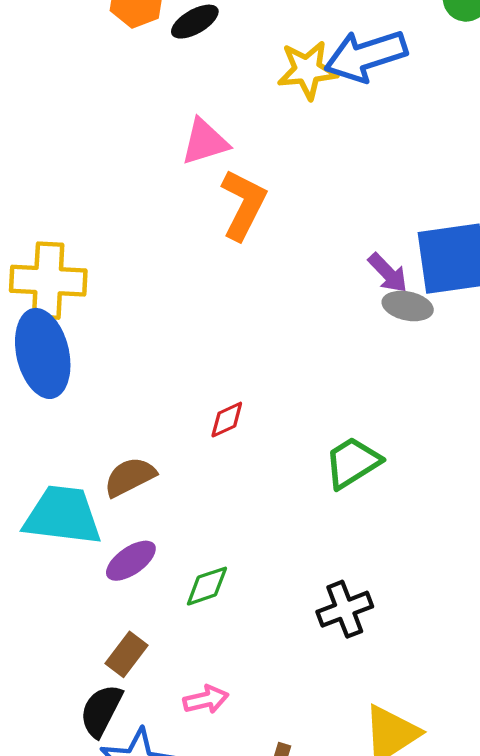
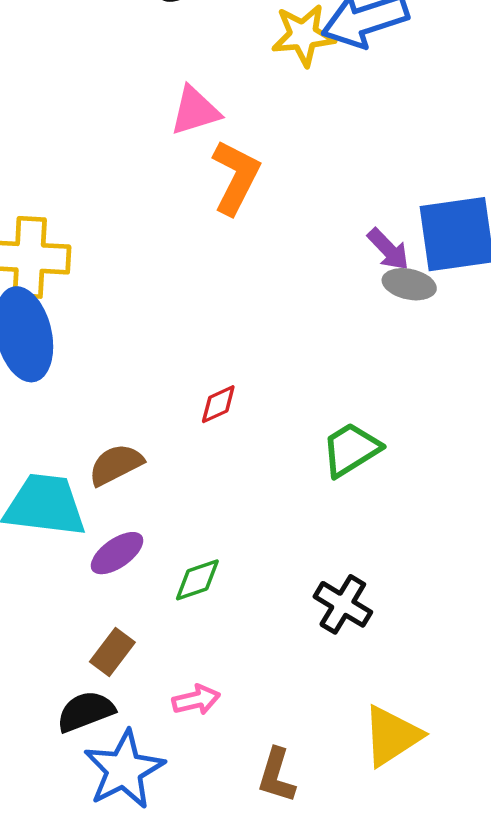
black cross: (345, 609) -> (343, 604), turned -38
black semicircle: (101, 711) -> (86, 711), turned 42

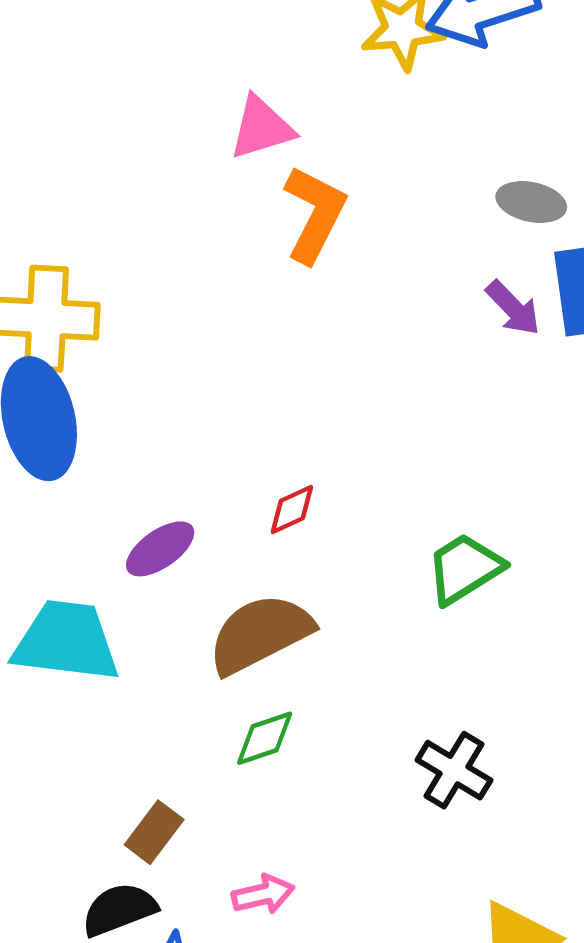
gray ellipse: (409, 284) -> (531, 202), moved
brown semicircle: (116, 465) -> (260, 634), moved, size x1.5
purple ellipse: (117, 553) -> (160, 549), moved

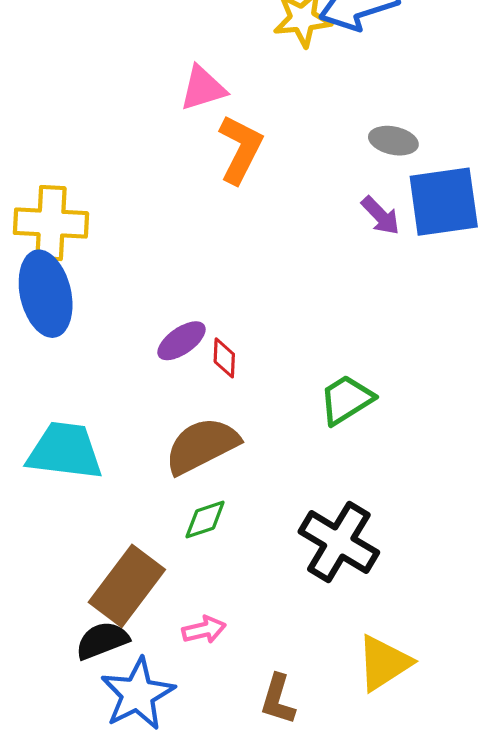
red diamond: (292, 510) -> (224, 358), turned -63
purple ellipse: (160, 549) -> (181, 341), moved
black cross: (454, 770) -> (339, 542), size x1.5
brown rectangle: (154, 832) -> (127, 586), size x1.8

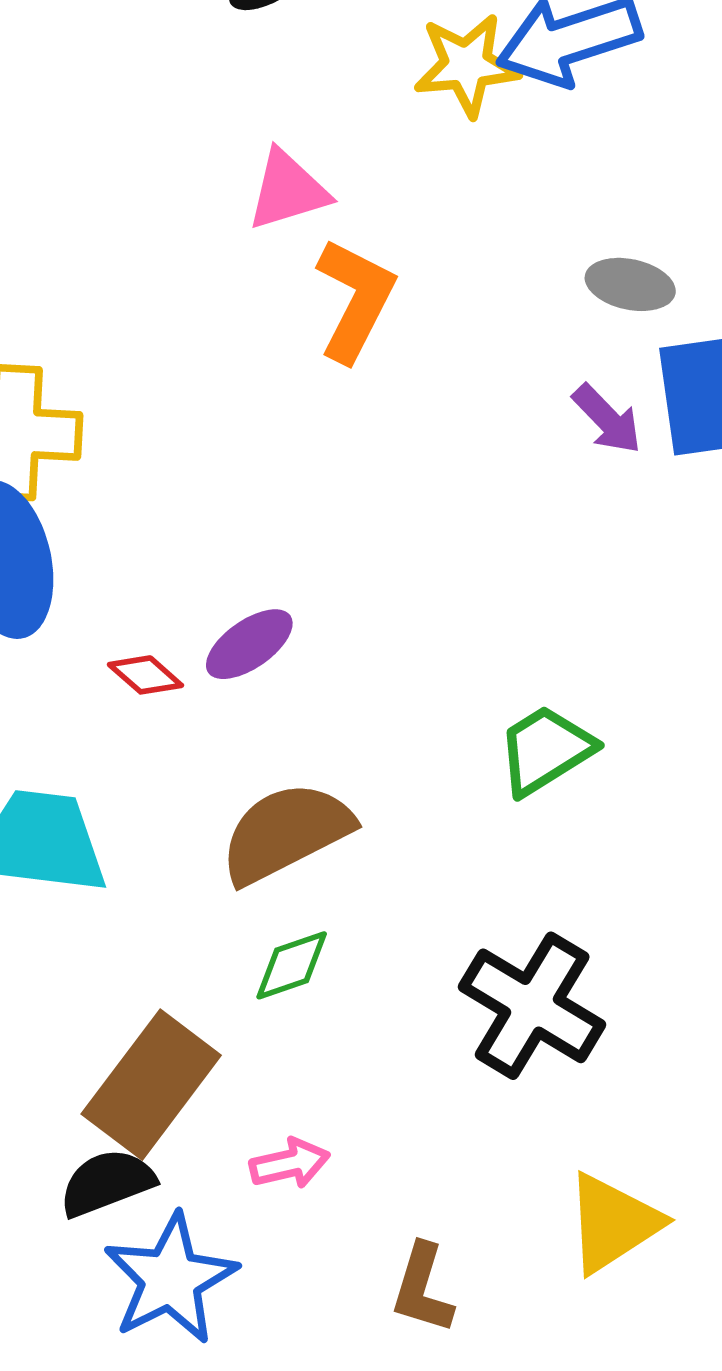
red diamond: (224, 358) -> (145, 675), moved, turned -51

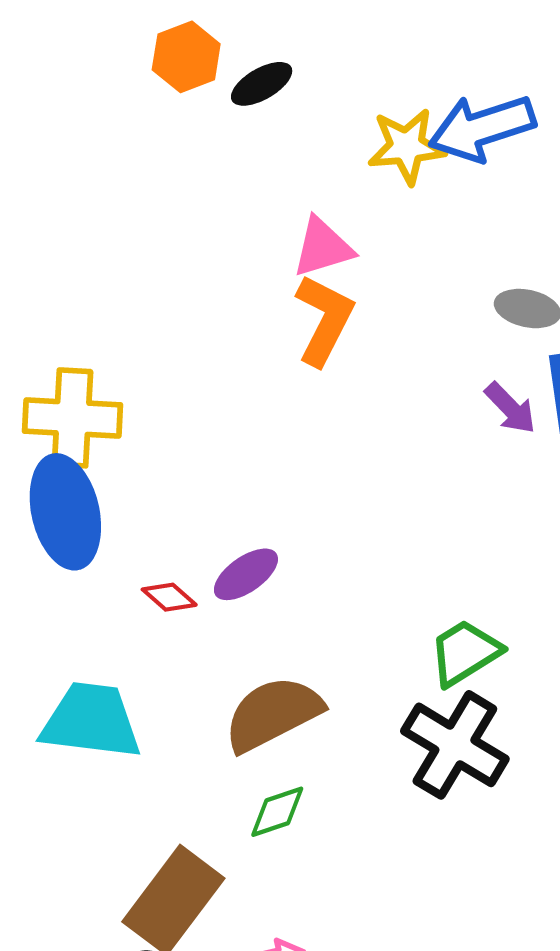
pink triangle: (288, 190) -> (323, 247), moved
black cross: (532, 1006) -> (455, 745), moved

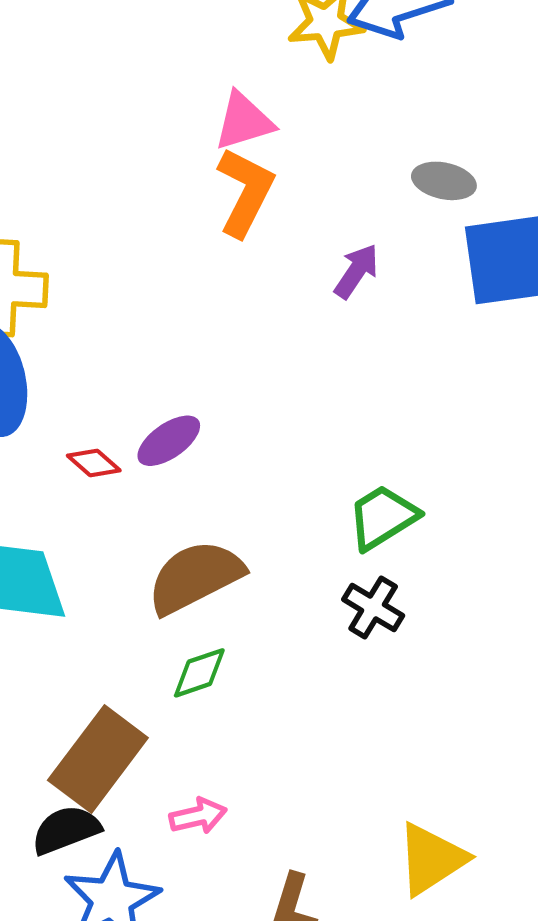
purple arrow: (510, 408) -> (356, 271), moved, turned -102
black cross: (455, 745) -> (373, 608), size x0.6

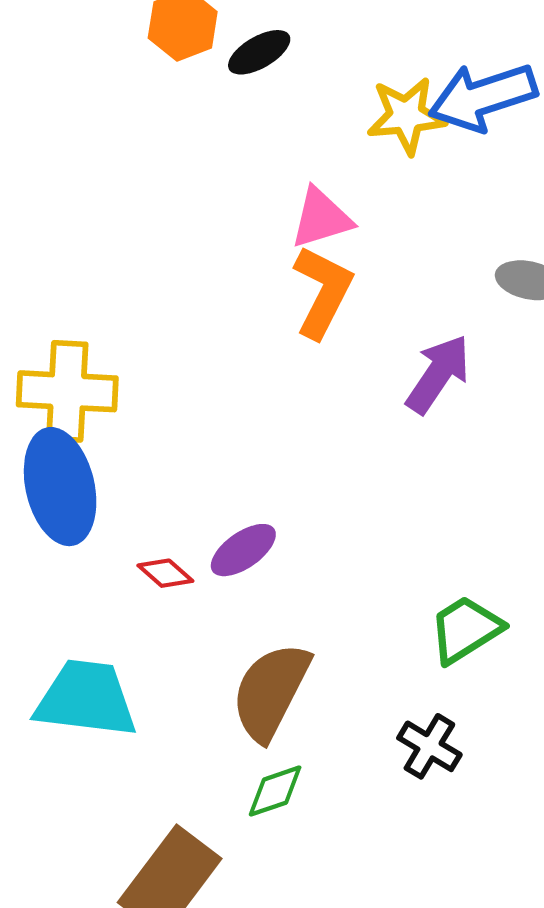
purple arrow: (356, 271) -> (438, 374), size x1.4
brown semicircle: (195, 577) -> (271, 691), turned -36
black cross: (373, 608) -> (429, 746), moved

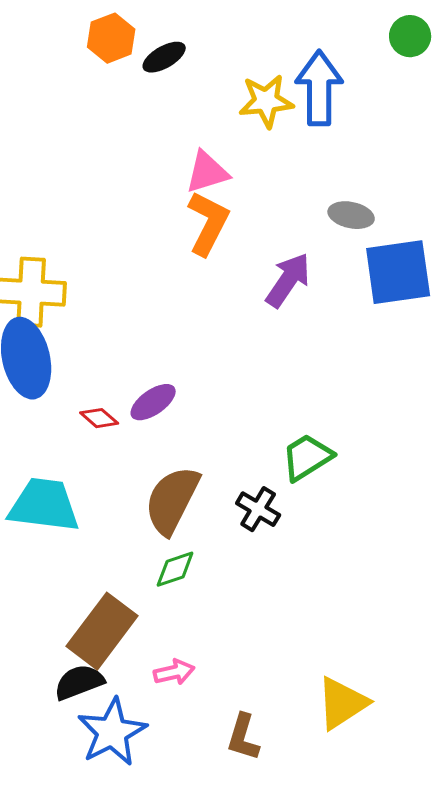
blue arrow: (483, 97) -> (319, 88), turned 108
black cross: (429, 746) -> (258, 509), moved

